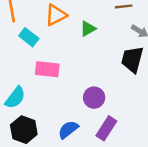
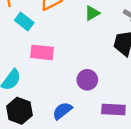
green triangle: (88, 29) -> (92, 13), moved
purple rectangle: (106, 128) -> (113, 110), moved, turned 60

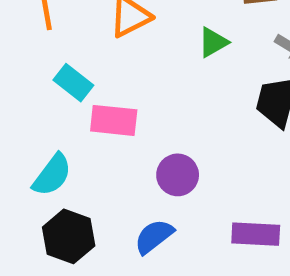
cyan rectangle: (24, 21) -> (73, 83), moved
purple circle: (87, 80) -> (178, 175), moved

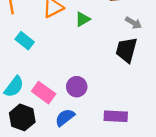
green triangle: (213, 42) -> (83, 19), moved
pink rectangle: (114, 120) -> (44, 93), moved, turned 30

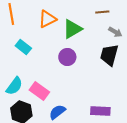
green triangle: (83, 19) -> (72, 29), size x1.5
purple circle: (77, 87) -> (67, 57), moved

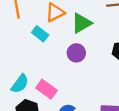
cyan rectangle: (23, 47) -> (40, 34), moved

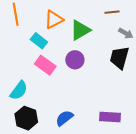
pink rectangle: (47, 89) -> (45, 65), moved

